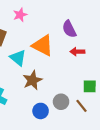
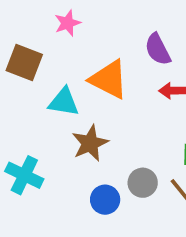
cyan triangle: (18, 58) -> (64, 102), turned -30

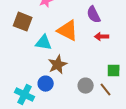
cyan cross: (24, 175) -> (25, 95), moved
blue circle: (105, 200) -> (46, 84), moved

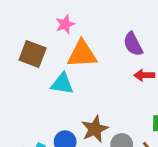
orange triangle: (68, 31) -> (82, 54), moved, turned -30
brown star: (58, 65) -> (95, 129), moved

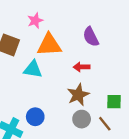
red arrow: (144, 75) -> (82, 67), moved
brown star: (95, 129) -> (78, 95), moved

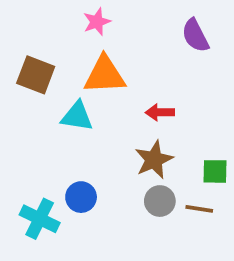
pink star: (35, 21) -> (97, 22), moved
purple semicircle: (91, 37) -> (195, 35), moved
brown line: (105, 124) -> (199, 209), turned -42

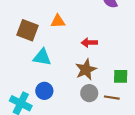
brown square: (36, 75) -> (28, 30), moved
orange triangle: (105, 75) -> (58, 21), size x0.6
cyan triangle: (77, 116) -> (42, 57), moved

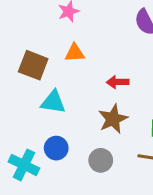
gray circle: (89, 93) -> (101, 160), moved

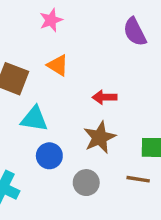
orange triangle: (75, 53) -> (58, 65), turned 35
blue circle: (56, 148) -> (49, 156), moved

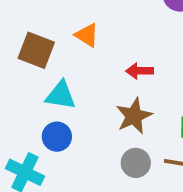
blue circle: (49, 156) -> (57, 137), moved
gray circle: (86, 183) -> (136, 163), moved

